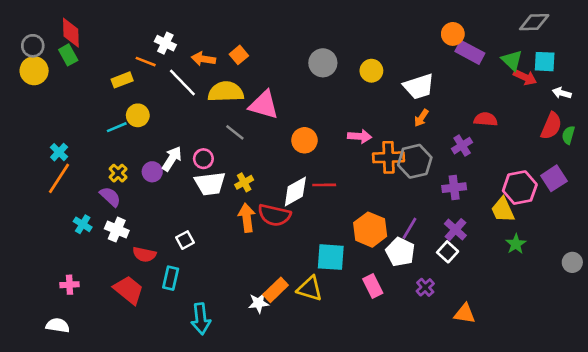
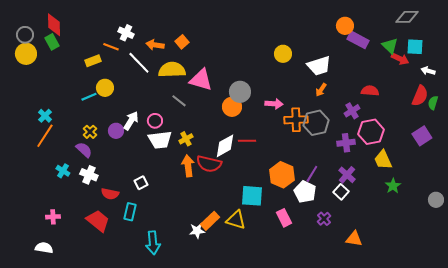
gray circle: (323, 63) -> (240, 92), moved
pink hexagon: (520, 188) -> (371, 132), moved

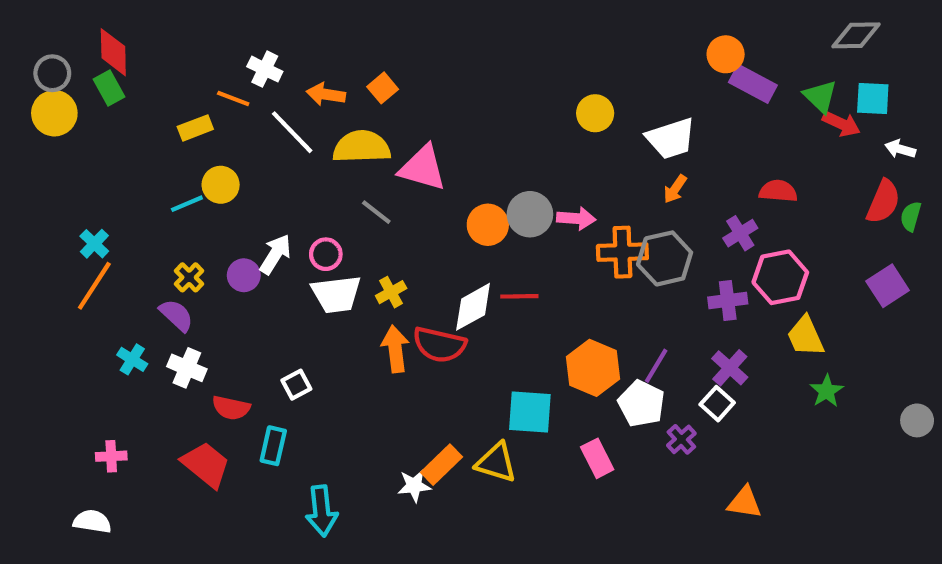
gray circle: (240, 92) -> (530, 214), moved
purple cross: (324, 219) -> (681, 439), moved

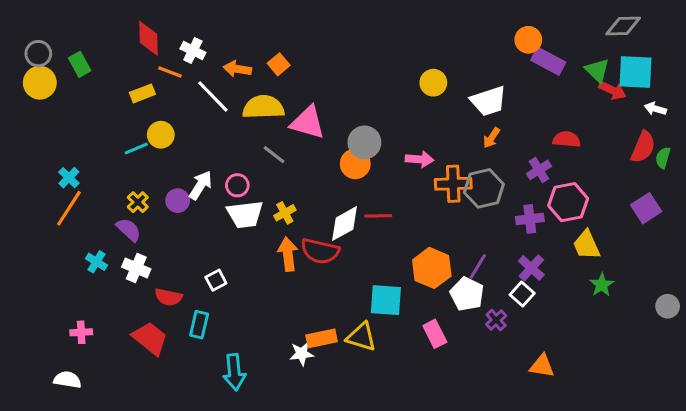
red diamond: (113, 52) -> (149, 38), moved
cyan square: (873, 99) -> (635, 72), size x1.4
gray circle: (530, 214) -> (364, 142), moved
orange rectangle: (442, 465) -> (322, 338), turned 32

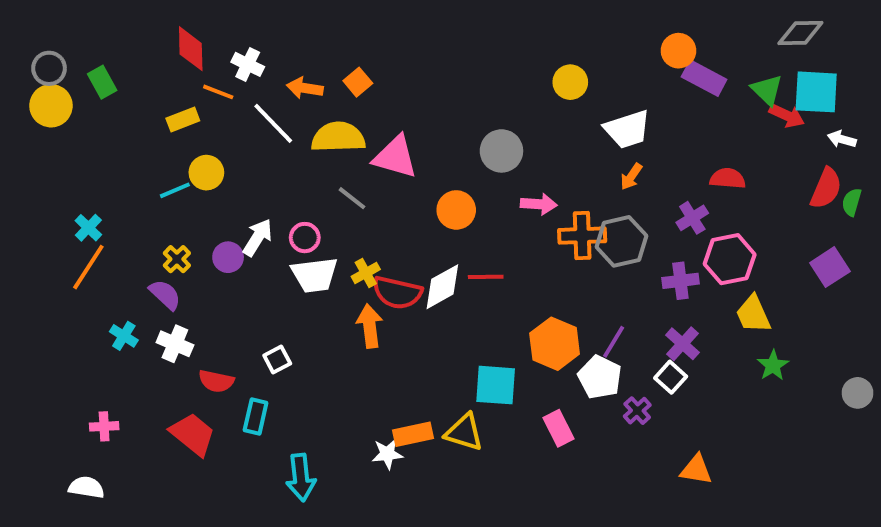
yellow circle: (433, 83) -> (570, 82), moved
gray circle: (364, 142) -> (501, 151), moved
red semicircle: (320, 251) -> (397, 293), moved

